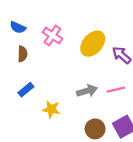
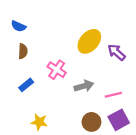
pink cross: (52, 35) -> (57, 70), moved
pink line: (116, 90) -> (113, 95), moved
yellow star: (51, 109) -> (39, 122), moved

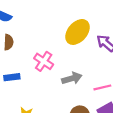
blue rectangle: (26, 85) -> (12, 77), turned 32

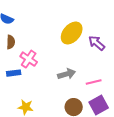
pink cross: (44, 61) -> (29, 59), moved

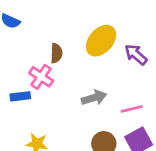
brown semicircle: (11, 42) -> (56, 53), moved

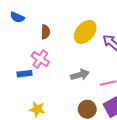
brown semicircle: (56, 53) -> (45, 32), moved

